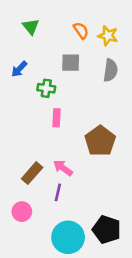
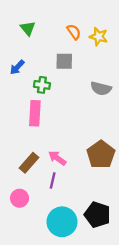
gray semicircle: (110, 70) -> (101, 88), moved, turned 96
pink rectangle: (57, 118) -> (35, 113), moved, size x1.5
brown pentagon: (100, 141) -> (101, 155), moved

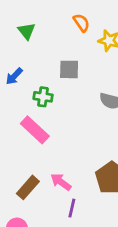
orange semicircle: (74, 32) -> (81, 23), moved
pink rectangle: (35, 113) -> (35, 130), turned -50
purple line: (53, 180) -> (72, 208), moved

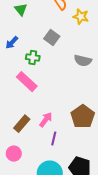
gray square: (69, 69) -> (52, 38), turned 35
pink arrow: (61, 182) -> (46, 120), turned 91

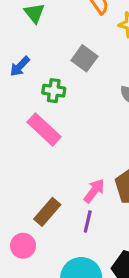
pink arrow: (46, 120) -> (94, 191), moved
brown rectangle: (22, 124) -> (47, 212), moved

